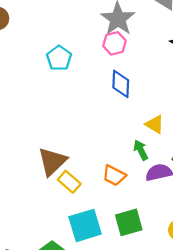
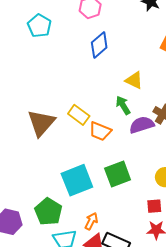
blue diamond: (121, 84) -> (99, 45), turned 52
yellow rectangle: (69, 182) -> (79, 115), moved

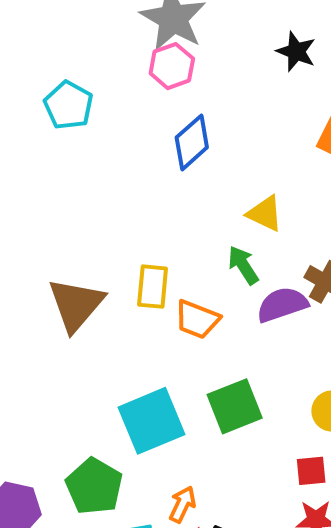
yellow rectangle: (79, 115) -> (153, 287), turned 60

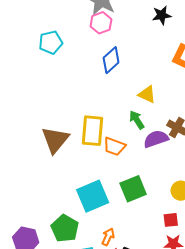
black star: (296, 52) -> (162, 15), turned -30
cyan pentagon: (68, 105) -> (51, 42), turned 30
yellow rectangle: (153, 287) -> (92, 131), size x1.4

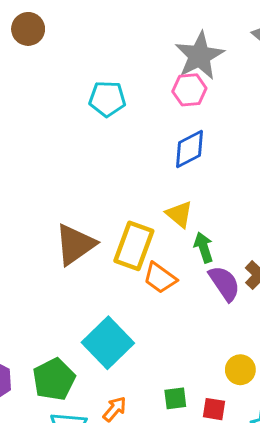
yellow triangle: (147, 94) -> (179, 214), moved
purple semicircle: (156, 139) -> (224, 283), turned 60
green square: (133, 189) -> (175, 398), moved, size x0.6
cyan square: (93, 196) -> (108, 343), turned -36

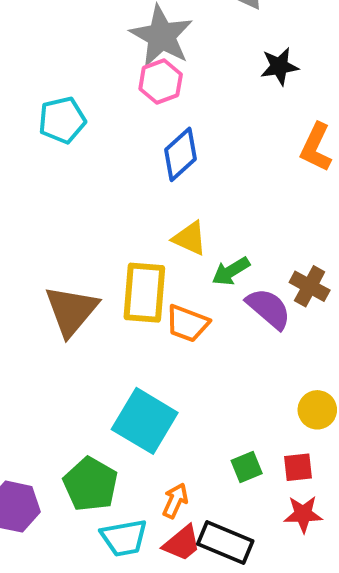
green arrow: (204, 247) -> (231, 271), turned -88

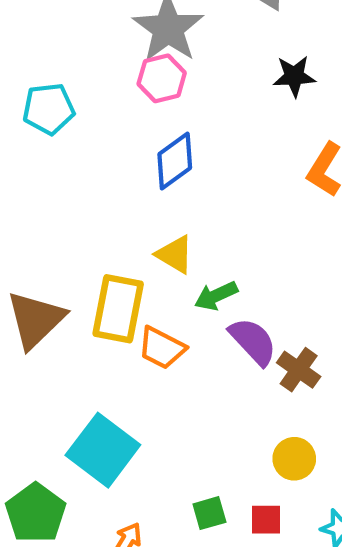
brown cross: (310, 286) -> (299, 370), moved

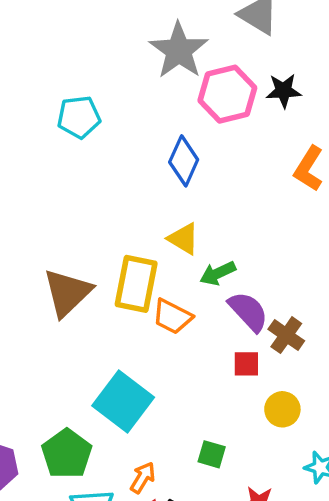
pink hexagon: (162, 78) -> (227, 94), moved, size x1.4
blue diamond: (175, 161) -> (184, 161), turned -30
green square: (209, 513) -> (212, 454), turned 32
red square: (266, 520) -> (246, 364), moved

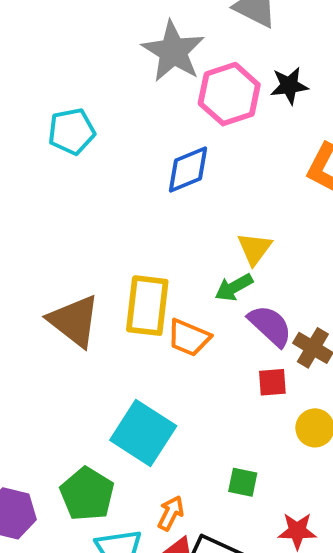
blue diamond: (184, 161) -> (188, 169), turned 48
yellow triangle: (183, 239) -> (255, 249), moved, turned 40
brown triangle: (67, 293) -> (74, 321), turned -34

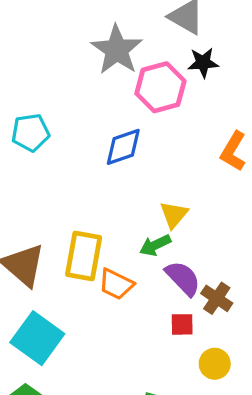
black star: (289, 86) -> (203, 63), moved
cyan pentagon: (72, 131) -> (30, 133), moved
cyan square: (143, 433) -> (37, 338), moved

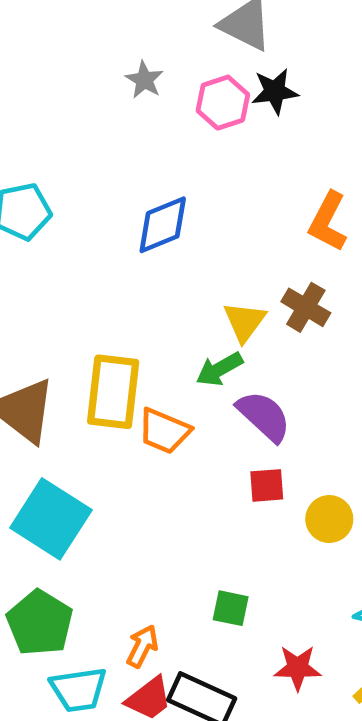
gray star: (117, 50) -> (144, 80), size x0.5
pink hexagon: (160, 87) -> (223, 103), moved, size x0.7
brown cross: (217, 298) -> (306, 307), moved
yellow circle: (215, 364) -> (329, 519), moved

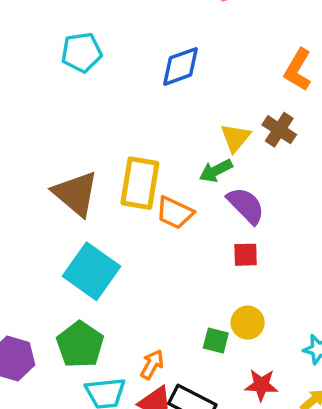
yellow circle: (329, 519) -> (248, 323), moved

